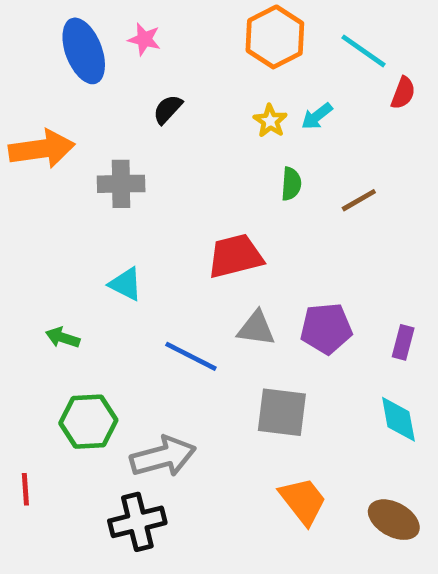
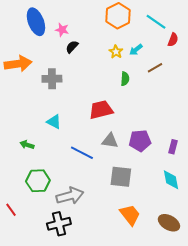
pink star: (144, 39) -> (62, 30), moved
brown line: (359, 200) -> (155, 68), moved
red line: (25, 489) -> (11, 210), turned -32

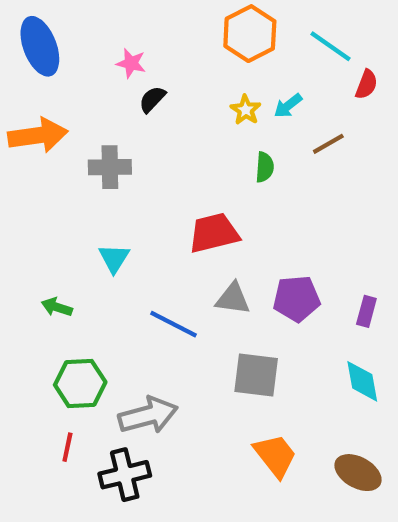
blue ellipse: (36, 22) -> (40, 46), moved
cyan triangle: (54, 122) -> (114, 258), turned 35
red line: (11, 210) -> (67, 447), moved, turned 48

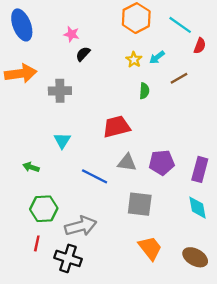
purple rectangle: (366, 311) -> (200, 169), size x1.5
black cross: (125, 475) -> (68, 258), turned 32

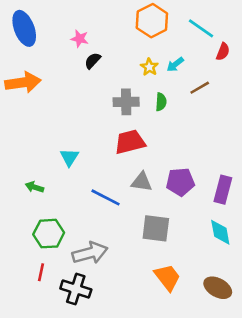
gray cross: (60, 91) -> (126, 102), moved

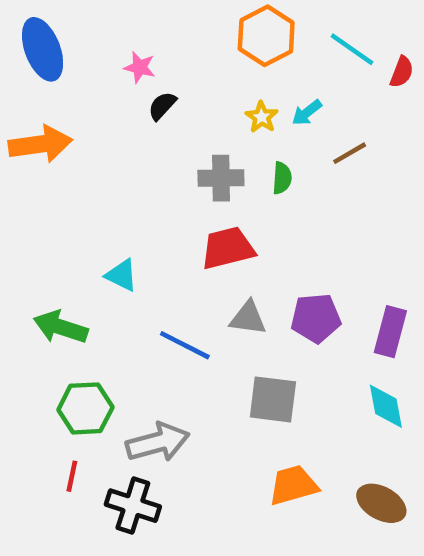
red semicircle: (223, 52) -> (402, 72), moved
cyan triangle: (69, 157) -> (122, 275), turned -36
green arrow: (35, 187) -> (61, 327), size x1.6
orange trapezoid: (167, 277) -> (293, 485), turned -68

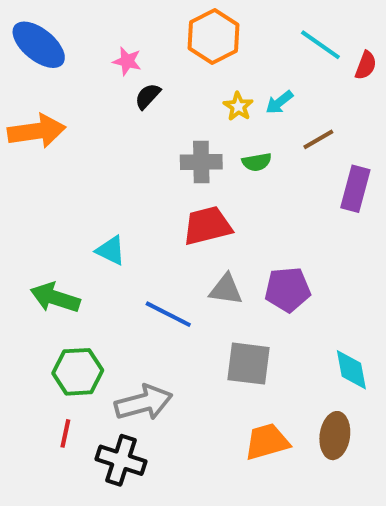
orange hexagon: (266, 36) -> (214, 37), moved
blue ellipse: (43, 49) -> (39, 45), turned -30
green semicircle: (282, 178) -> (257, 162), turned 76
purple rectangle: (390, 332) -> (355, 189), moved
brown ellipse: (381, 503) -> (335, 436), moved, turned 69

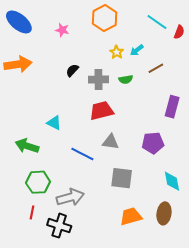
black semicircle: (148, 96) -> (72, 70), moved
purple rectangle: (355, 189) -> (172, 107), moved
purple pentagon: (288, 290) -> (153, 143), moved

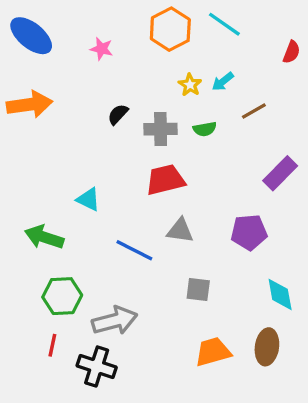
cyan line: (157, 22) -> (224, 24), moved
purple rectangle: (172, 107) -> (280, 173), turned 30
gray square: (122, 178) -> (198, 290), size x0.7

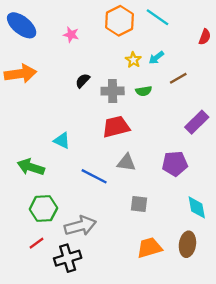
red line: (52, 345) -> (37, 243), turned 42
black cross: (97, 366) -> (68, 258), turned -35

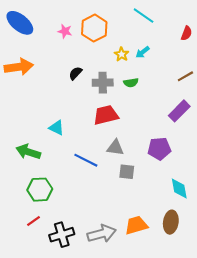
orange hexagon: (119, 21) -> (94, 28), moved
brown line: (178, 78) -> (185, 76), moved
gray square: (139, 204) -> (127, 172), moved
gray arrow: (80, 226) -> (102, 234), moved

